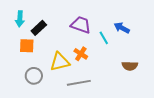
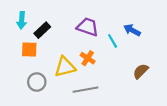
brown semicircle: (130, 66) -> (141, 71), turned 133

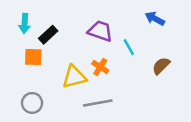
blue arrow: (132, 30) -> (155, 19), moved
brown semicircle: (141, 71) -> (161, 66), moved
gray circle: (37, 82) -> (32, 103), moved

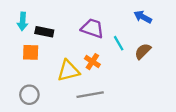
black rectangle: (48, 35) -> (44, 32), turned 54
brown semicircle: (161, 66) -> (143, 51), moved

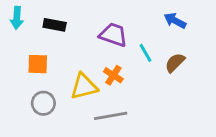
cyan arrow: (23, 21) -> (17, 18), moved
black rectangle: (44, 32) -> (55, 25), moved
gray circle: (29, 95) -> (43, 103), moved

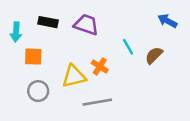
cyan arrow: (17, 18) -> (16, 32), moved
blue arrow: (175, 21) -> (167, 21), moved
purple trapezoid: (113, 35) -> (86, 25), moved

